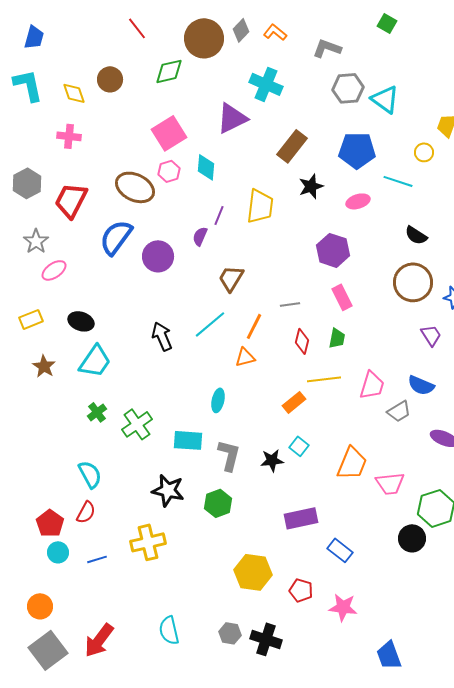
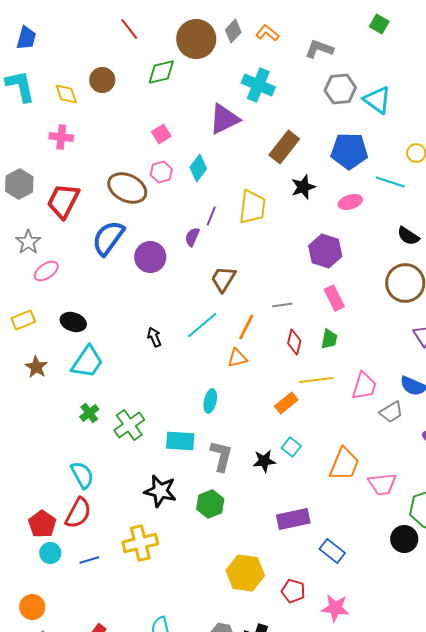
pink square: (169, 133) -> (161, 134), size x0.6
cyan diamond: (206, 167) -> (198, 168), turned 32
black arrow: (162, 336) -> (154, 337), size x0.7
red semicircle: (86, 512) -> (78, 513), size x1.4

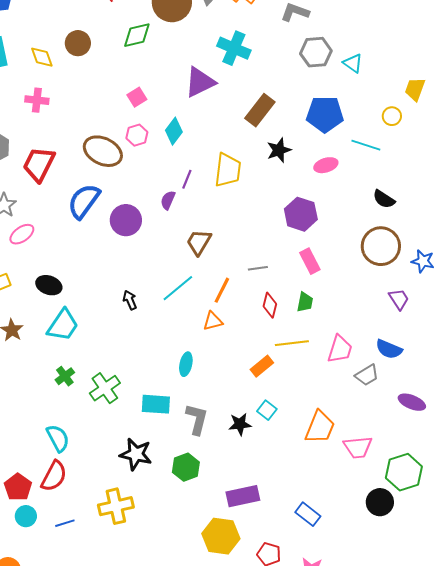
cyan triangle: (377, 100) -> (353, 63), size x0.7
purple rectangle: (293, 519) -> (243, 496), moved

